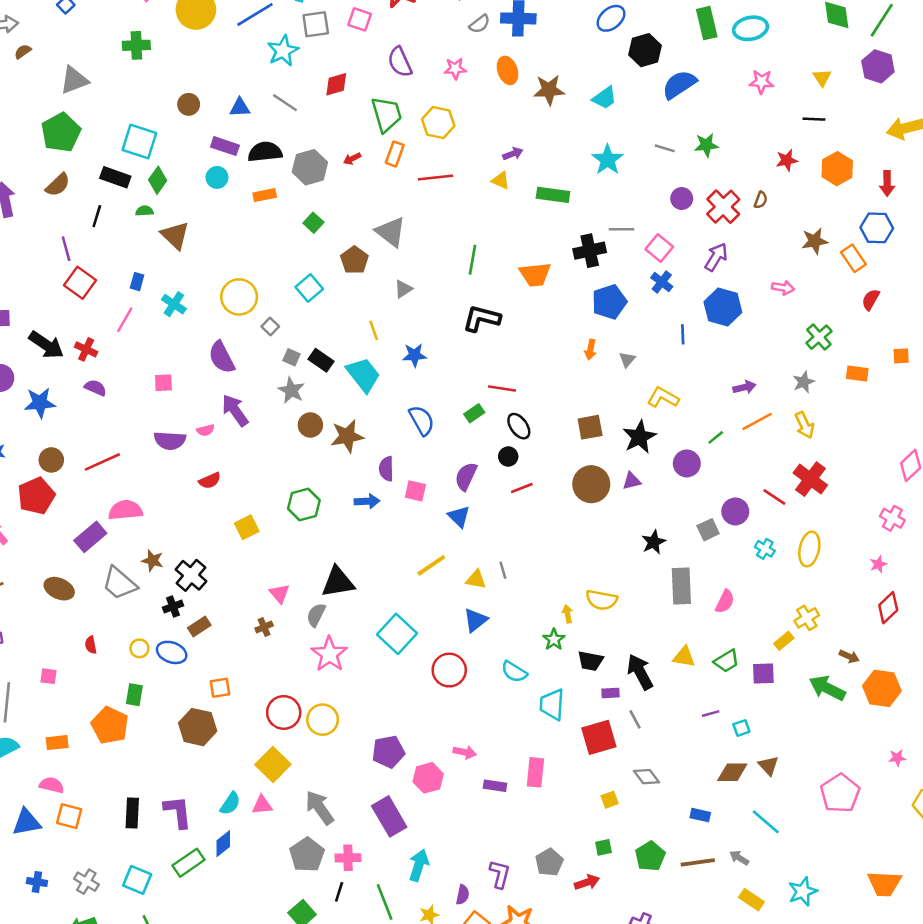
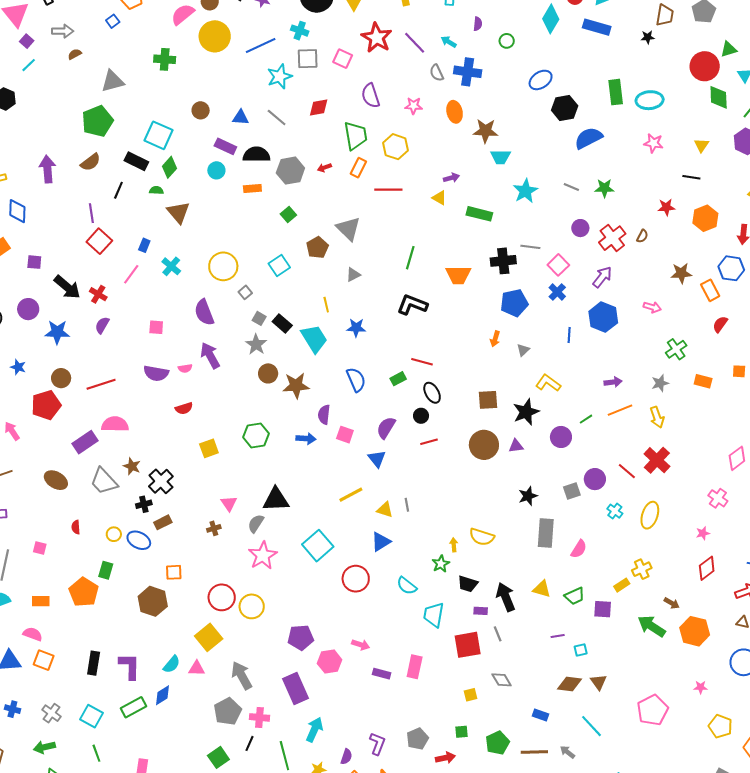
gray semicircle: (480, 24) -> (437, 73), turned 96
cyan trapezoid: (605, 98) -> (500, 157), moved, turned 30
purple semicircle: (95, 388) -> (102, 325), turned -90

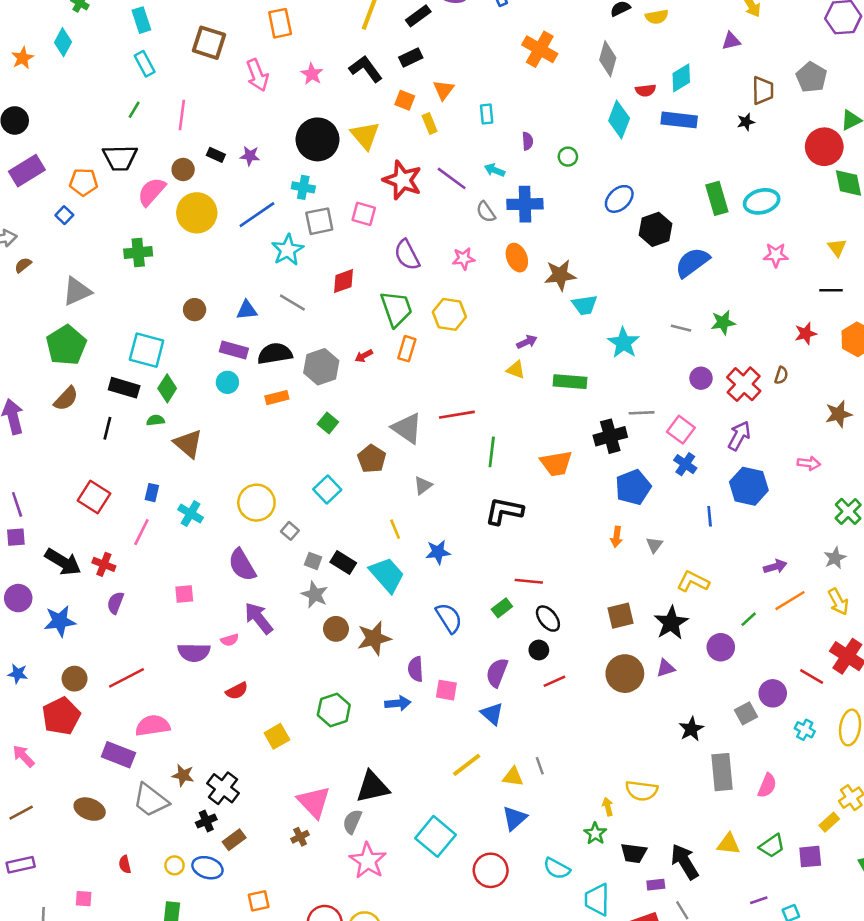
red line: (388, 190) -> (457, 415), moved
purple line: (91, 213) -> (17, 504), moved
purple rectangle: (85, 442) -> (118, 755), turned 65
pink triangle: (229, 503) -> (314, 802), size x1.6

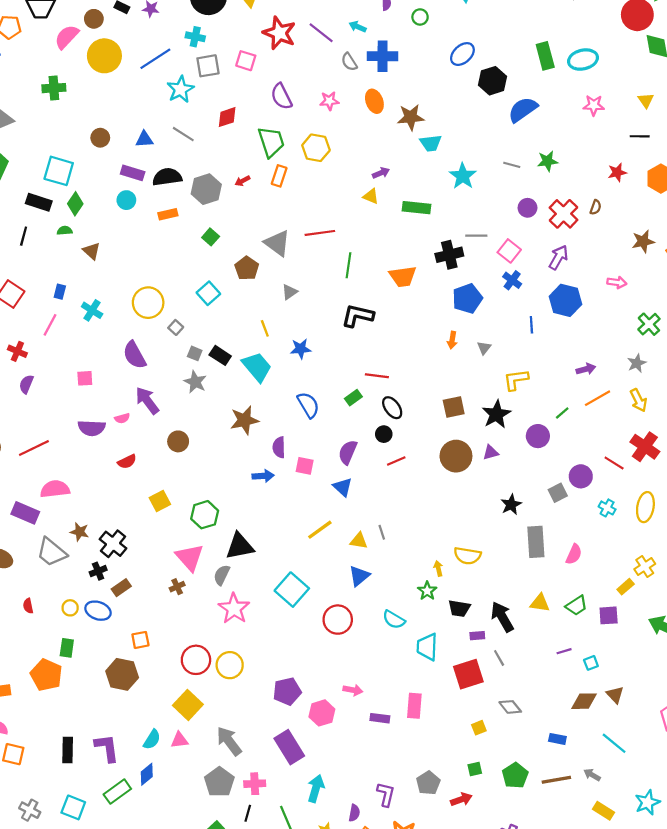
brown triangle: (188, 444) -> (92, 251), size x0.7
yellow L-shape: (693, 581) -> (516, 380), turned -36
brown circle: (336, 629) -> (178, 441), moved
green hexagon: (334, 710) -> (205, 515), moved

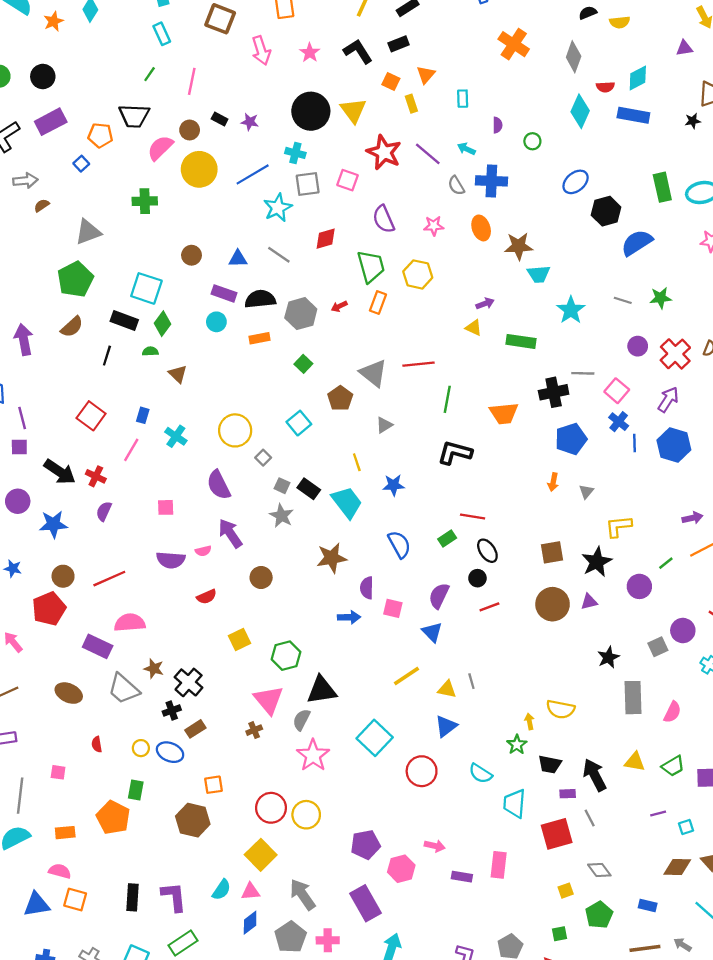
blue line: (531, 325) -> (635, 443), moved
blue diamond: (147, 774) -> (250, 923), moved
green pentagon: (515, 776) -> (599, 915), moved

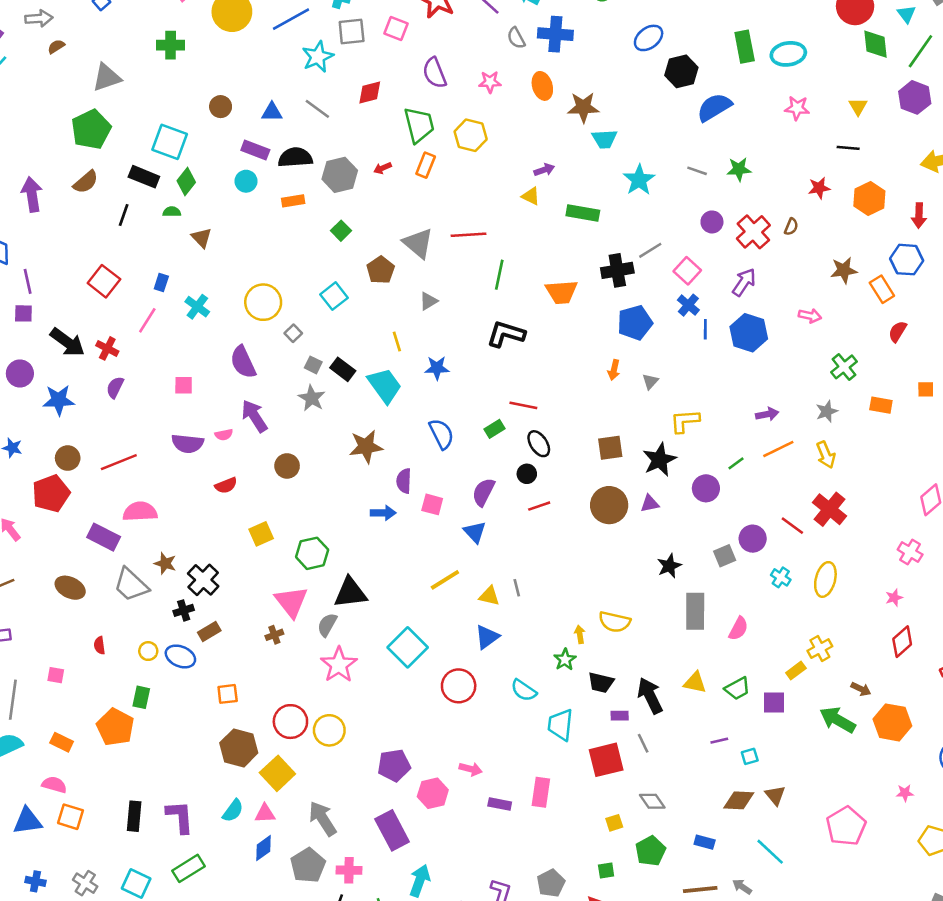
gray line: (583, 373) -> (650, 250), turned -35
brown hexagon: (193, 820) -> (239, 748), moved
orange rectangle: (65, 833) -> (62, 742), turned 30

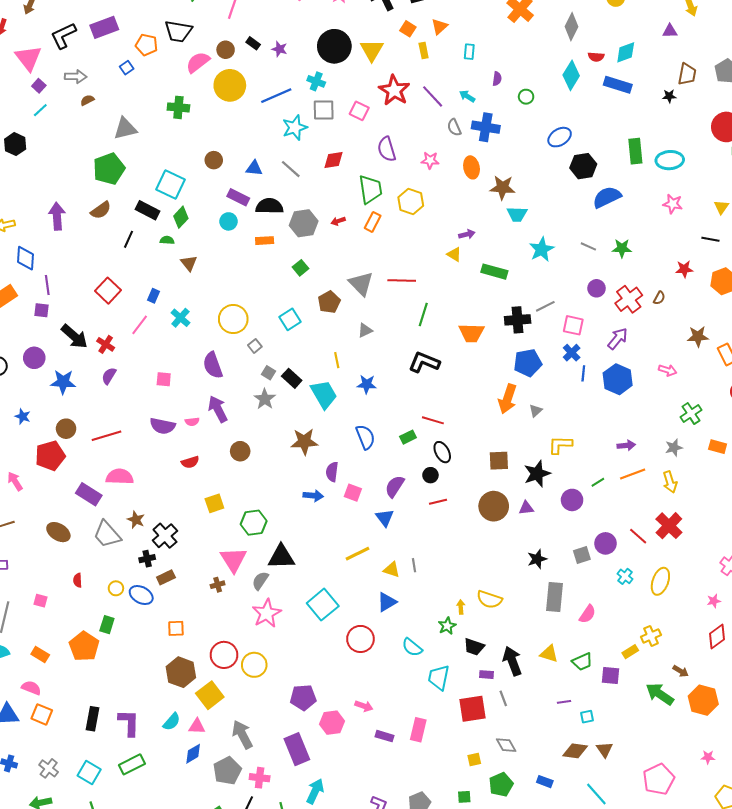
pink square: (687, 271) -> (573, 325), turned -35
orange arrow: (614, 370) -> (507, 399), size x1.8

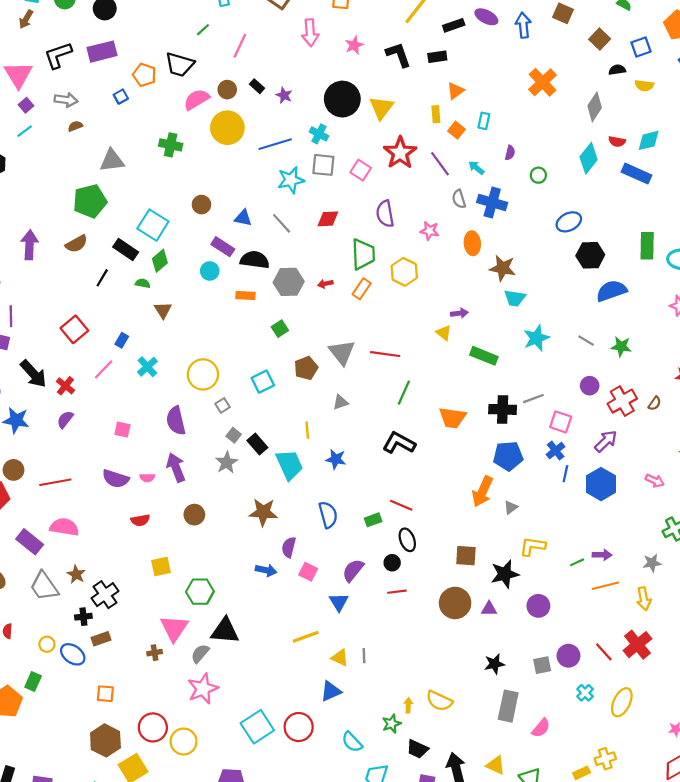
orange square: (408, 29) -> (457, 130), moved
green line: (598, 482) -> (577, 562), moved
cyan square: (323, 605) -> (257, 727), moved

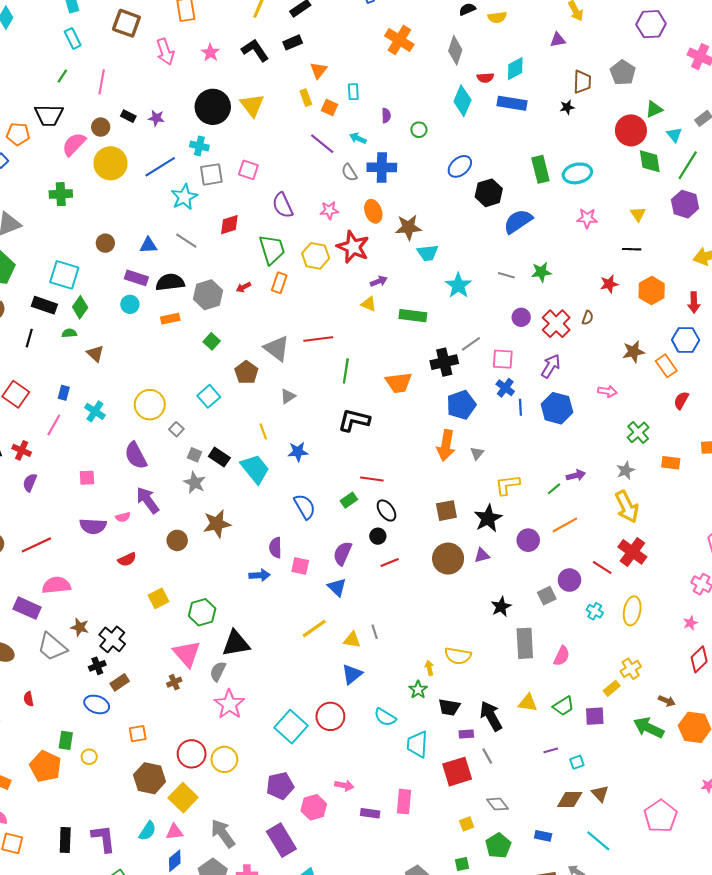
red star: (400, 153) -> (353, 247), moved
brown star: (263, 512) -> (217, 524), moved
orange line: (605, 586) -> (565, 525), moved
yellow arrow: (644, 599) -> (627, 507), size x1.4
yellow circle: (47, 644) -> (89, 757), moved

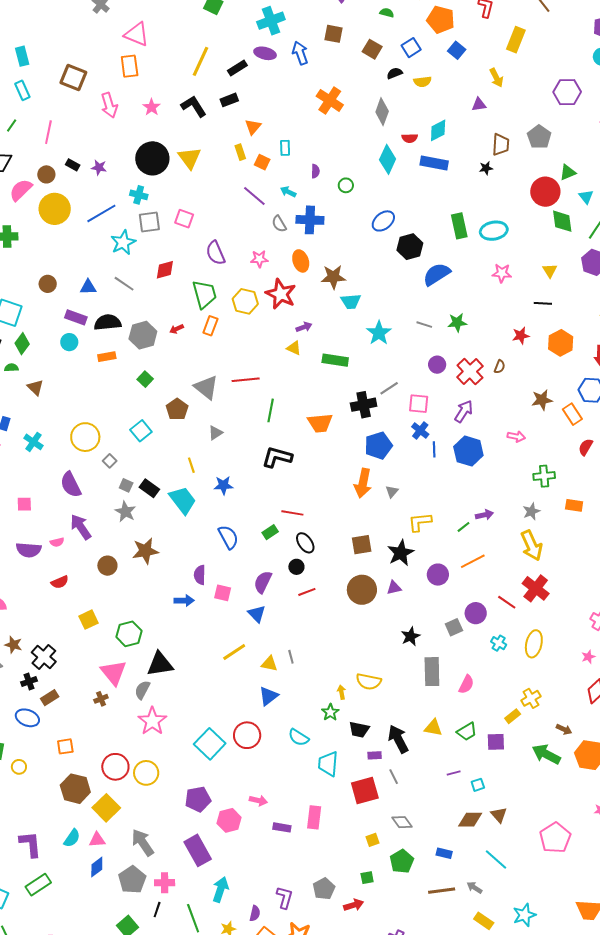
green cross: (638, 432) -> (544, 476), turned 35

